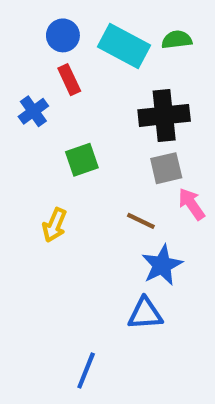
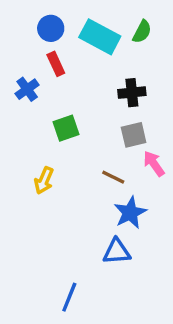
green semicircle: (177, 40) -> (142, 32), turned 125
black cross: (164, 115) -> (132, 93), size x0.7

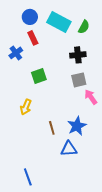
green semicircle: (142, 32) -> (84, 27), moved
brown line: (113, 177) -> (52, 128), moved, turned 48
blue line: (69, 297) -> (28, 177), moved, turned -42

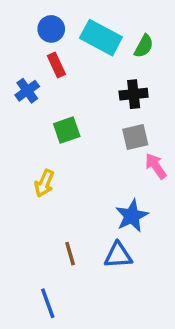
brown line: (52, 128) -> (70, 254), moved

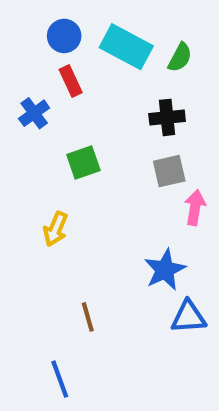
pink arrow: (156, 166) -> (195, 208), turned 44
blue triangle: (118, 255) -> (189, 317), moved

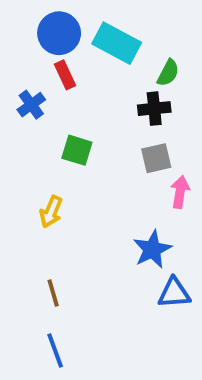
blue circle: (64, 36) -> (59, 33), size x1.4
green semicircle: (180, 57) -> (168, 73), moved
green square: (83, 163) -> (77, 150), turned 36
brown line: (88, 317) -> (53, 293), moved

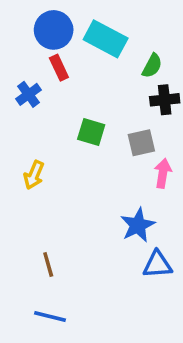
black cross: (154, 109) -> (165, 100), moved
green square: (77, 150) -> (91, 132), moved
yellow arrow: (51, 212) -> (34, 175), moved
blue line: (55, 351) -> (50, 316), turned -56

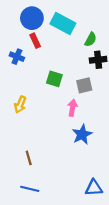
blue cross: (29, 94) -> (17, 57), turned -32
pink arrow: (163, 173) -> (72, 108), moved
blue triangle: (157, 265) -> (94, 188), moved

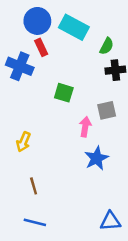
blue cross: (17, 57) -> (20, 66), size x1.5
gray square: (84, 85) -> (107, 110), moved
yellow arrow: (20, 105) -> (24, 142), moved

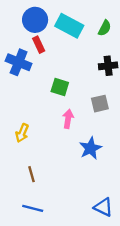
green semicircle: (107, 46) -> (105, 28), moved
pink arrow: (85, 127) -> (68, 119), moved
blue triangle: (110, 221) -> (103, 207), turned 30

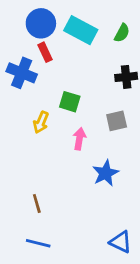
yellow arrow: (22, 133) -> (41, 122), moved

